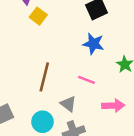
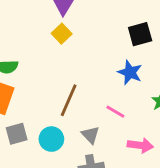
yellow square: (38, 16) -> (62, 34), moved
cyan circle: (43, 122) -> (51, 139), moved

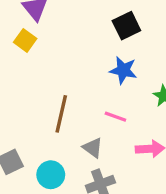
yellow square: (62, 34) -> (25, 40), moved
cyan circle: (51, 139) -> (51, 175), moved

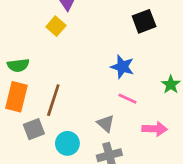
blue star: (123, 70) -> (122, 67), moved
brown line: (61, 114) -> (53, 100), moved

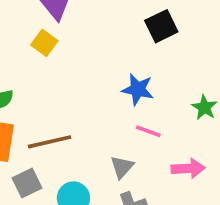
brown line: (53, 100) -> (50, 142), turned 64
gray triangle: (106, 123) -> (122, 167), turned 36

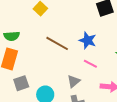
brown line: (50, 142) -> (57, 43), moved, turned 35

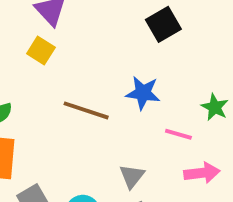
pink line: (90, 64) -> (178, 134), moved

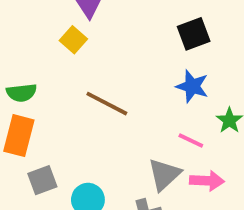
blue star: (143, 93) -> (192, 86), moved
gray triangle: (132, 176) -> (164, 174), moved, size x1.4

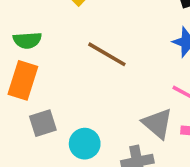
gray triangle: (164, 174) -> (157, 123), turned -40

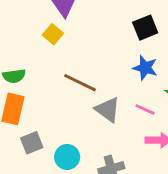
gray triangle: (157, 123) -> (108, 110), moved

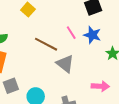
pink line: (145, 109) -> (71, 33), moved, turned 32

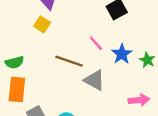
blue star: (92, 35) -> (122, 54), moved, turned 30

